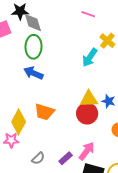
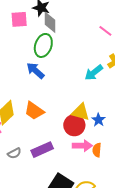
pink arrow: (87, 151) -> (82, 146), moved, turned 36
purple rectangle: (66, 158) -> (42, 150), moved, size x1.5

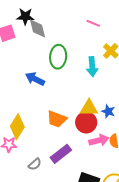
green ellipse: (43, 45) -> (58, 57), moved
cyan arrow: (94, 73) -> (92, 67), turned -42
orange trapezoid: (34, 111) -> (57, 119), moved

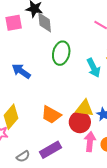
cyan arrow: (92, 67) -> (94, 68), turned -30
blue arrow: (35, 79) -> (21, 71), moved
pink arrow: (99, 140) -> (90, 142), turned -78

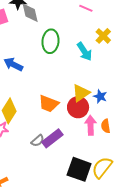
yellow triangle: (85, 108) -> (81, 93), turned -36
gray semicircle: (23, 156) -> (38, 141), moved

